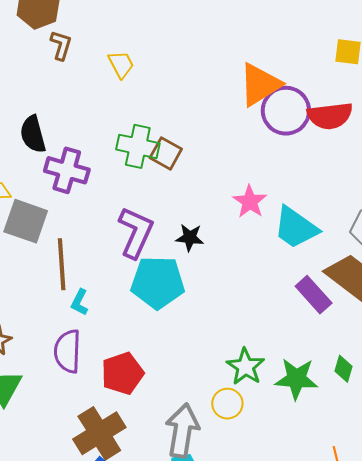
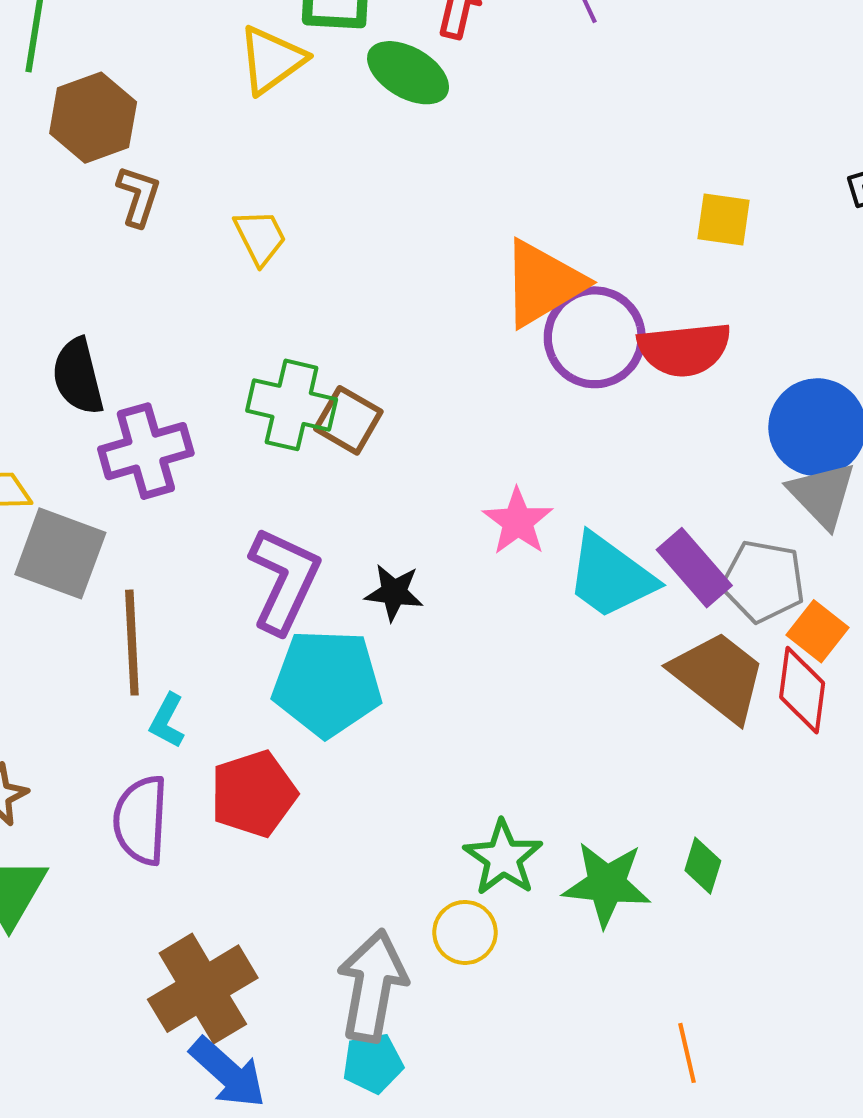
purple cross: (67, 170) -> (146, 451), turned -33
purple rectangle: (314, 295) -> (694, 568), moved
red pentagon: (122, 373) -> (253, 794), moved

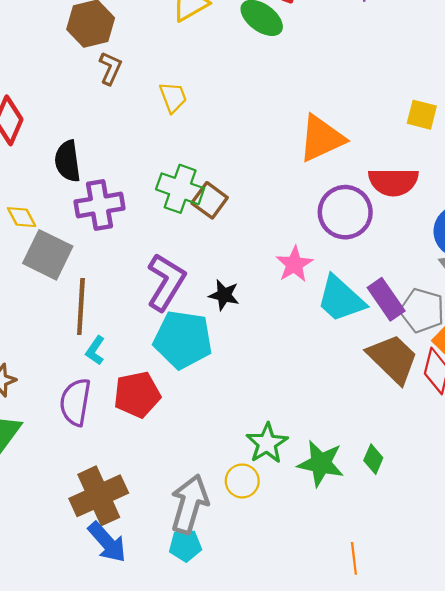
purple circle: (595, 337) -> (345, 212), moved

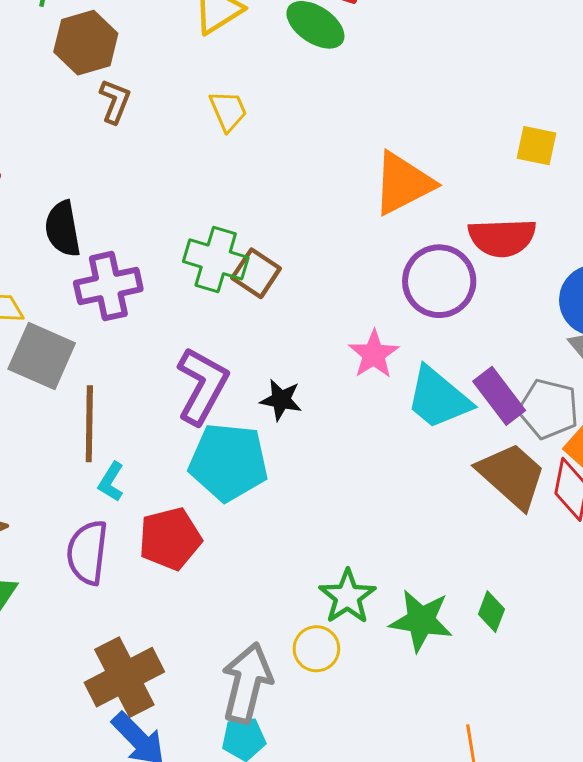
yellow trapezoid: (173, 97) -> (228, 111), moved

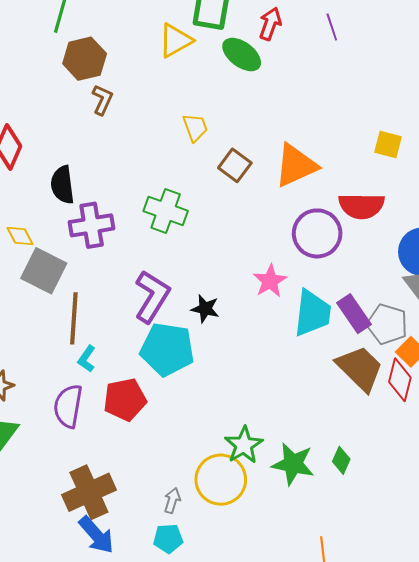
yellow trapezoid: (228, 111) -> (195, 127), moved
brown square: (256, 273) -> (235, 165), moved
cyan trapezoid: (438, 398) -> (312, 313), turned -126
yellow circle: (316, 649) -> (221, 480), size x1.6
gray arrow: (247, 683) -> (172, 500), size x0.5

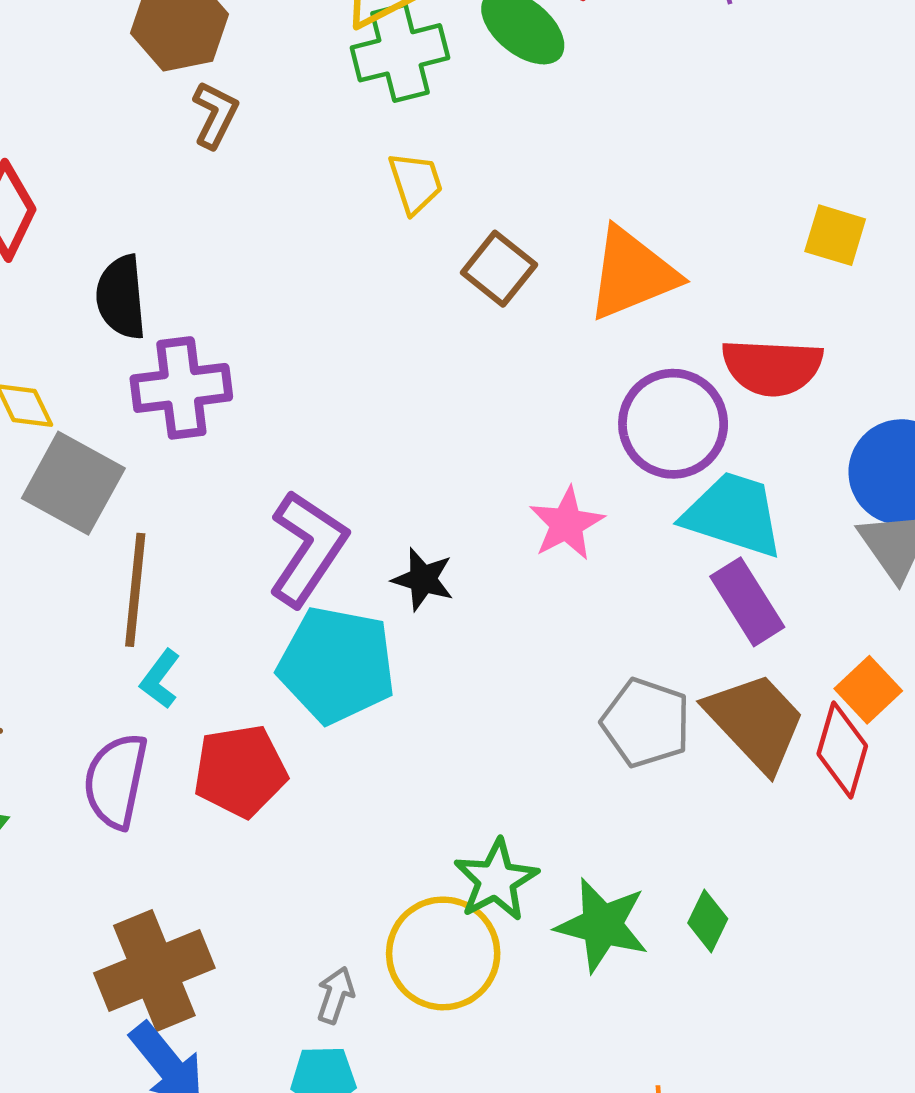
green cross: (166, 211) -> (400, 53), moved, turned -36
cyan trapezoid: (312, 313) -> (733, 515), moved, turned -81
gray pentagon: (387, 324) -> (646, 723), moved

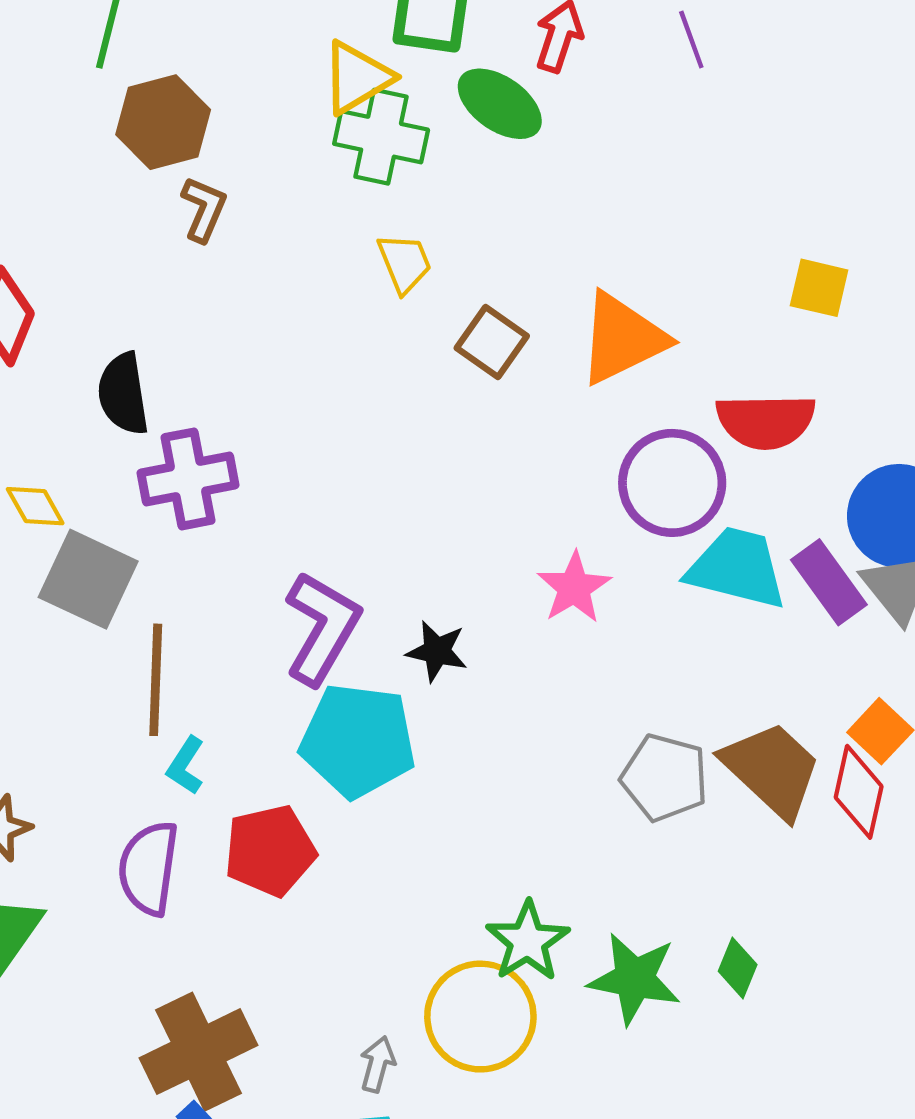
green cross: (400, 53) -> (381, 137), turned 30
purple rectangle: (747, 602) -> (829, 582), moved

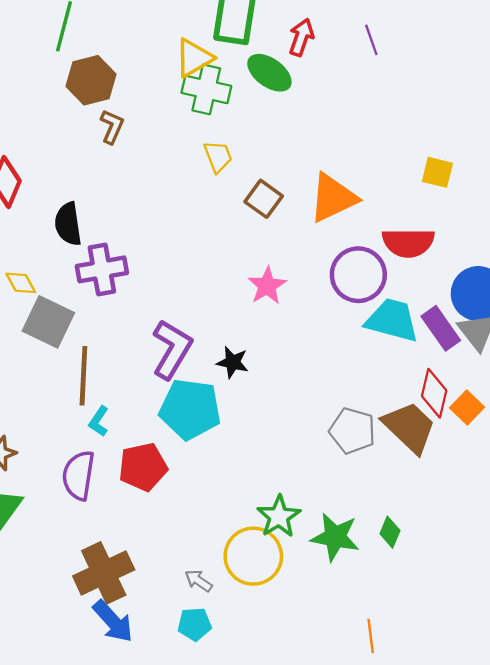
pink star: (574, 588) -> (267, 286), moved
red diamond: (859, 792) -> (434, 393), moved
gray arrow: (378, 1064) -> (198, 581), turned -72

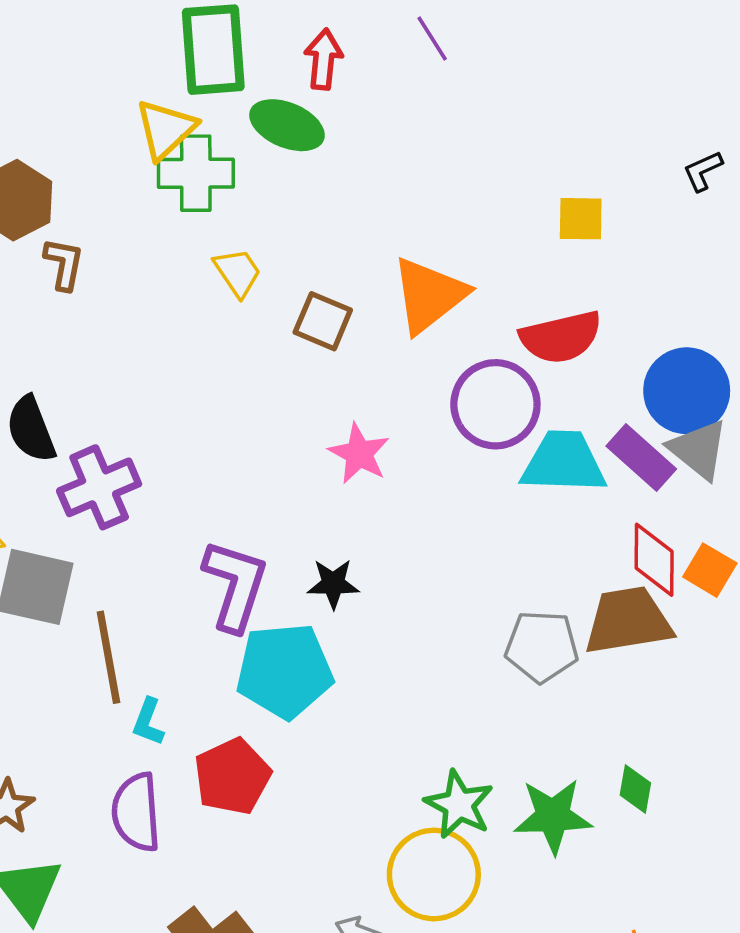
brown trapezoid: (409, 427) -> (628, 621), turned -40

